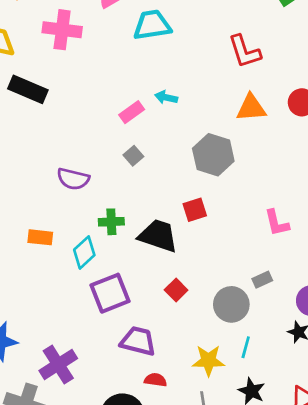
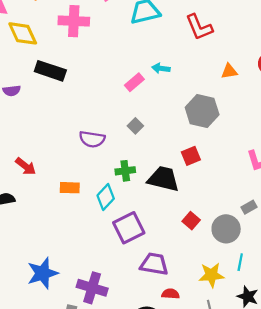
red L-shape: (245, 51) -> (199, 27), moved
orange triangle: (251, 108) -> (229, 71), size x0.7
gray square: (133, 156) -> (135, 126), moved
red square: (176, 290) -> (191, 221), moved
purple cross: (58, 365) -> (92, 288), turned -36

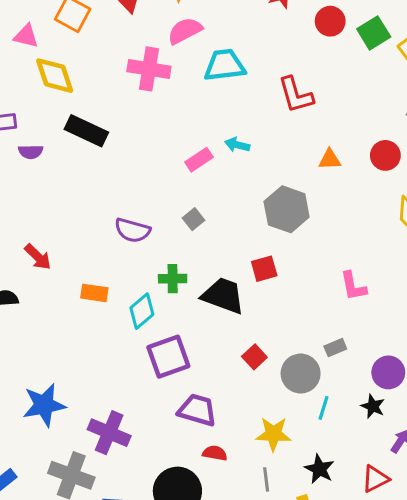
pink cross: (74, 21) -> (149, 69), moved
cyan line: (240, 262) -> (324, 408), moved

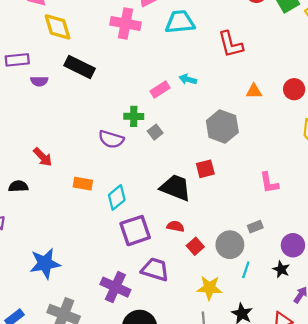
green cross: (173, 279) -> (134, 116), moved
red square: (254, 357) -> (195, 246), moved
purple cross: (109, 433) -> (115, 287), moved
red semicircle: (215, 453) -> (175, 226), moved

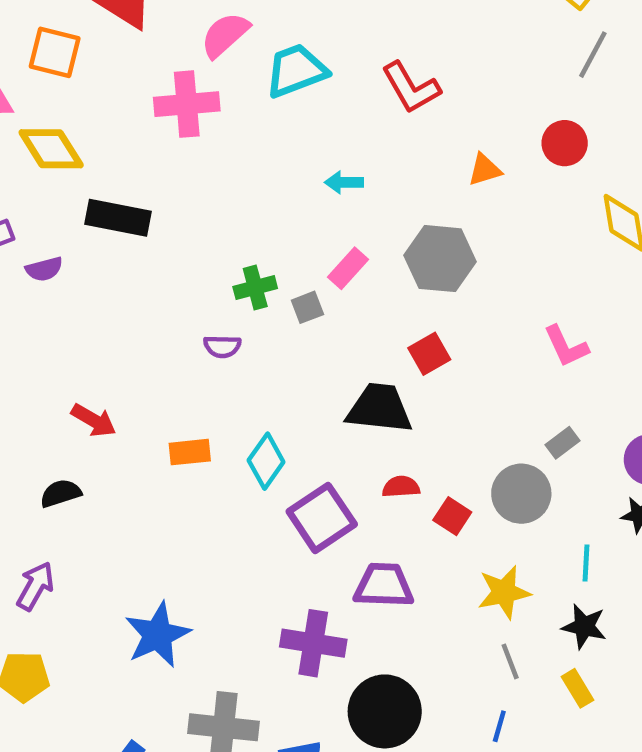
pink rectangle: (160, 89) -> (348, 268), moved
gray square: (155, 132) -> (307, 307), turned 32
purple semicircle: (111, 139) -> (222, 346), size x0.7
cyan line: (246, 270) -> (586, 563), moved

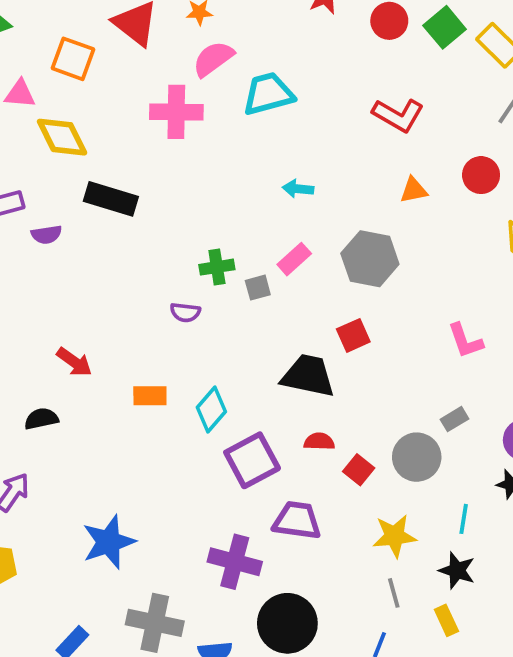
red L-shape: (411, 88) -> (398, 115), moved, turned -36

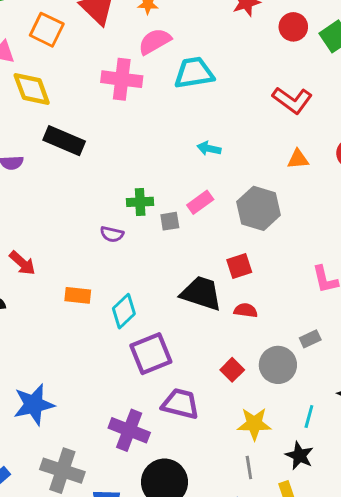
red semicircle: (319, 442) -> (246, 310), moved

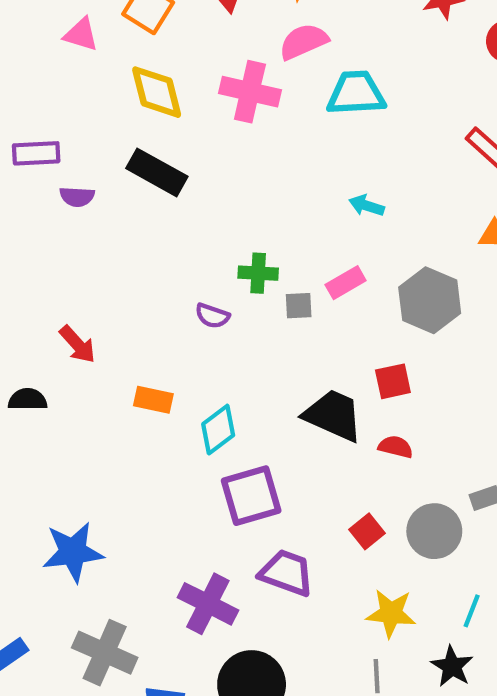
yellow diamond: (32, 89) -> (157, 92), moved

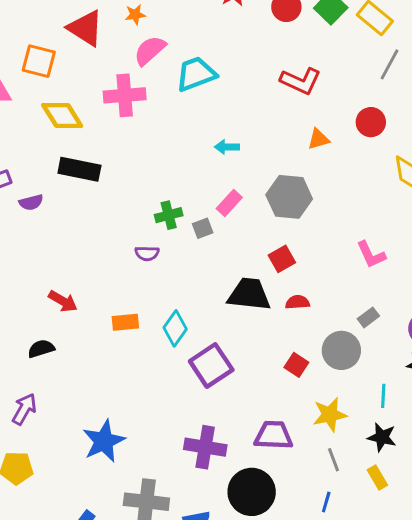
purple trapezoid: (287, 573) -> (273, 435), moved

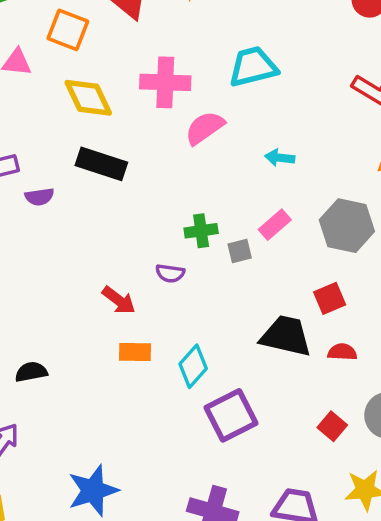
pink semicircle: (150, 50) -> (205, 128), moved
red arrow: (63, 301) -> (119, 300), moved

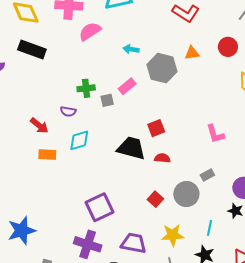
gray hexagon: (347, 226) -> (162, 68), moved
cyan diamond: (193, 366) -> (79, 140), moved, turned 30
purple square: (231, 415) -> (99, 207), moved

